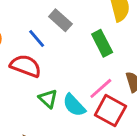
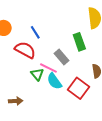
gray rectangle: (60, 20) -> (61, 57), moved
pink line: (101, 88) -> (48, 68), moved, turned 60

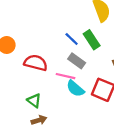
blue line: (35, 32) -> (72, 39), moved
green triangle: (37, 74) -> (34, 101), moved

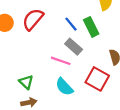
red semicircle: (36, 63) -> (33, 19), moved, turned -70
cyan semicircle: (75, 89) -> (64, 87), moved

